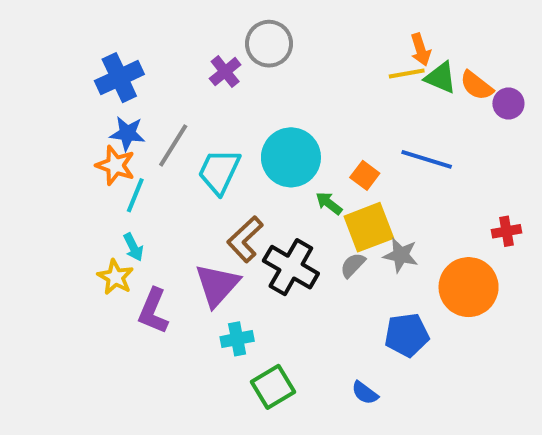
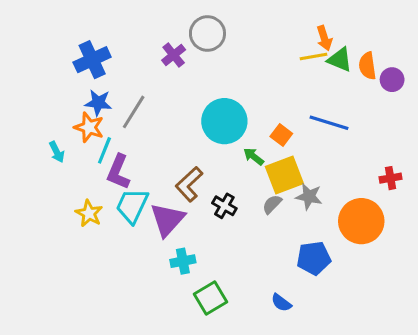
orange semicircle: (477, 86) -> (367, 66), turned 44
cyan trapezoid: (219, 171) -> (132, 206), moved
cyan arrow: (133, 247) -> (57, 152), moved
black cross: (291, 267) -> (224, 206), size x0.6
purple L-shape: (153, 311) -> (118, 172), moved

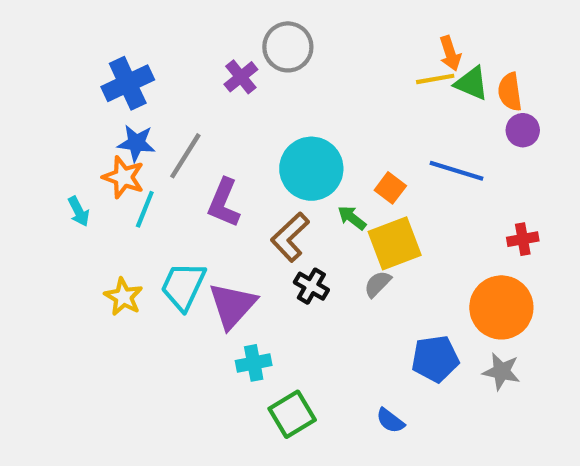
purple circle: (392, 80) -> (523, 130), moved
purple L-shape: (118, 172) -> (224, 203), moved
red cross: (391, 178) -> (523, 239), moved
brown L-shape: (189, 184) -> (290, 237), moved
gray star: (309, 197) -> (501, 372), moved

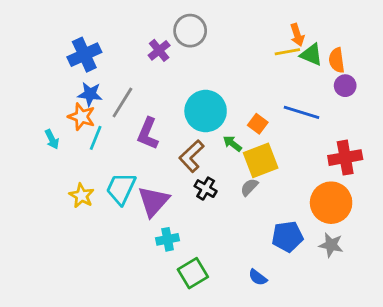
red cross: (523, 239) -> (345, 158), size x1.6

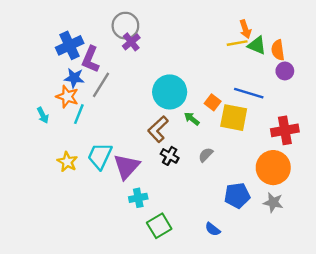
gray circle: (190, 31) -> (125, 26), moved
purple L-shape: (148, 134) -> (91, 59), moved
yellow square: (261, 160) -> (234, 118), moved, turned 32

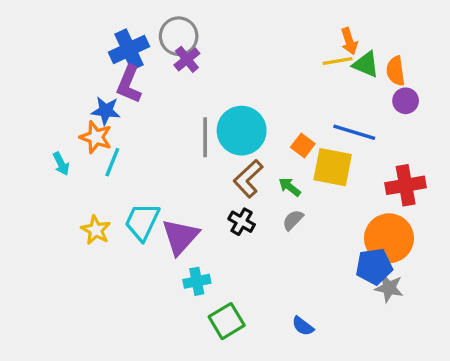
blue cross: (70, 45) -> (129, 49), moved
gray line: (101, 85) -> (205, 137), moved, turned -32
green arrow: (192, 119) -> (290, 187), moved
brown L-shape: (158, 129) -> (248, 179), moved
blue pentagon: (237, 196) -> (374, 266), moved

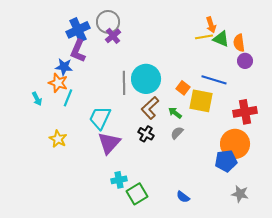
cyan trapezoid: (142, 222) -> (100, 118), moved
cyan cross: (197, 281) -> (119, 180), moved
gray star: (389, 288) -> (240, 194), moved

